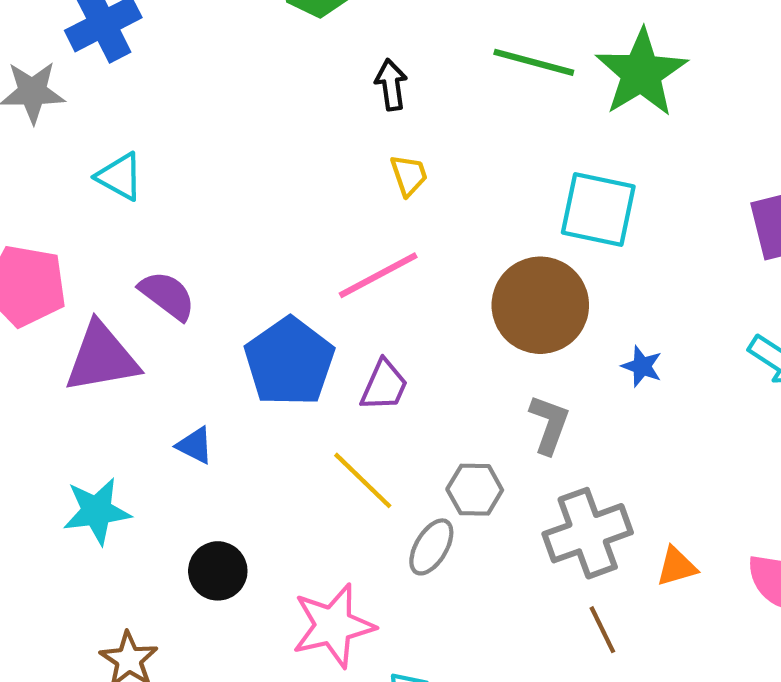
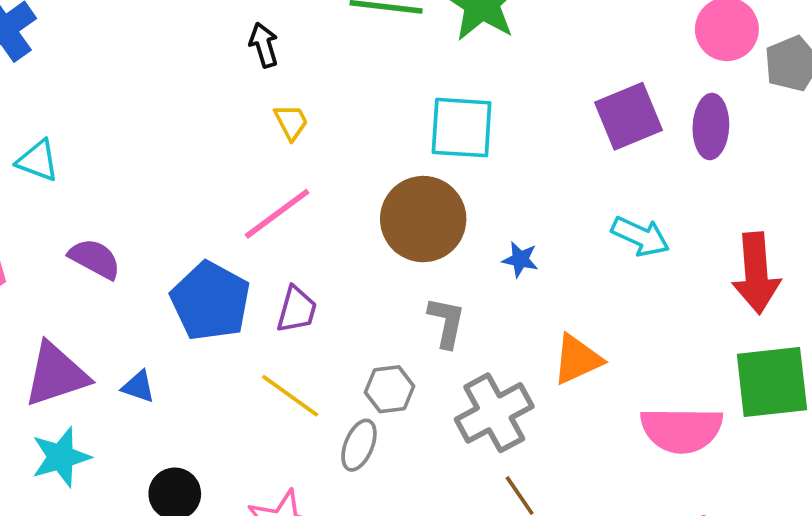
purple triangle: (102, 358) -> (56, 375), moved
orange triangle: (677, 567) -> (577, 359), moved, size x1.4

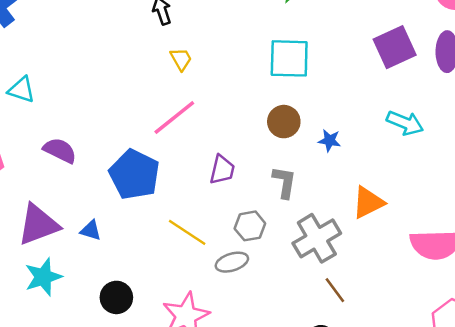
brown circle: (423, 219) -> (284, 122), moved, size x0.6
purple trapezoid: (297, 310) -> (222, 170), moved
gray ellipse: (359, 445) -> (232, 262), turned 52

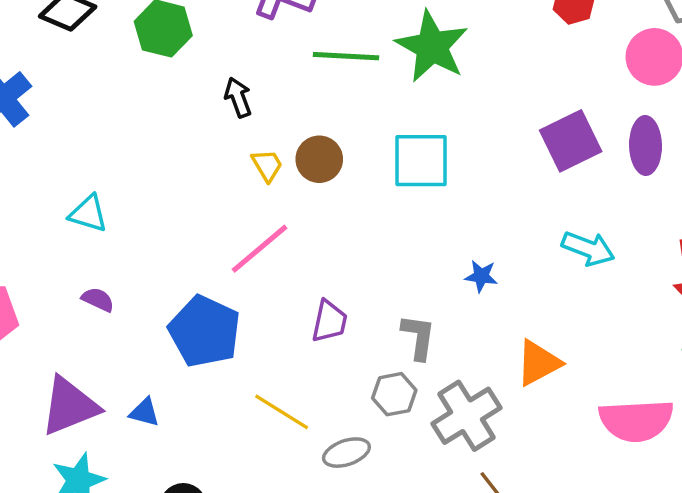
cyan triangle: (21, 90) -> (88, 214), moved
brown circle: (284, 122) -> (319, 159), moved
purple semicircle: (60, 150) -> (98, 300), size x0.7
gray hexagon: (250, 226) -> (394, 394), moved

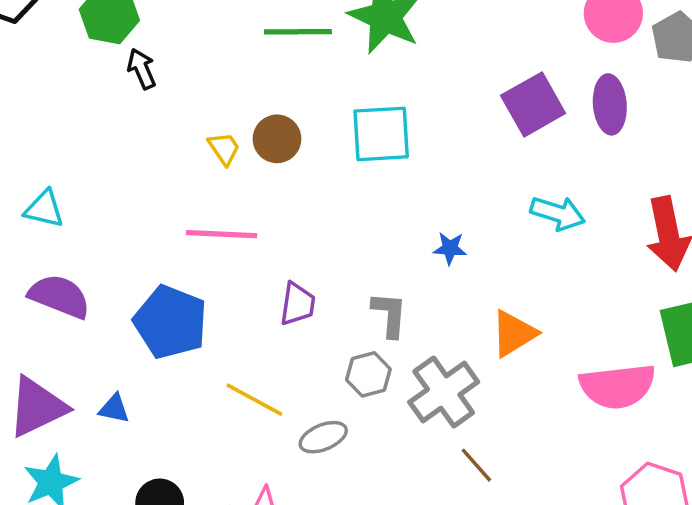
black arrow: (238, 97) -> (142, 69), moved
pink line: (260, 249) -> (222, 234), turned 46
purple semicircle: (98, 300) -> (59, 296), size x1.8

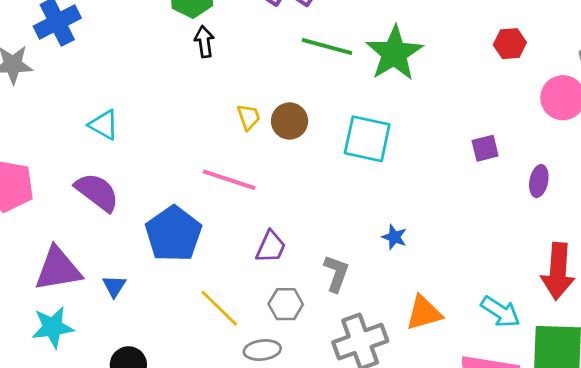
purple square: (533, 104) -> (485, 148), size x0.6
purple ellipse: (610, 104) -> (539, 181), moved, size x0.7
cyan arrow: (558, 213) -> (500, 312), moved
gray hexagon: (368, 374) -> (286, 304), moved
blue triangle: (114, 409) -> (114, 286), turned 35

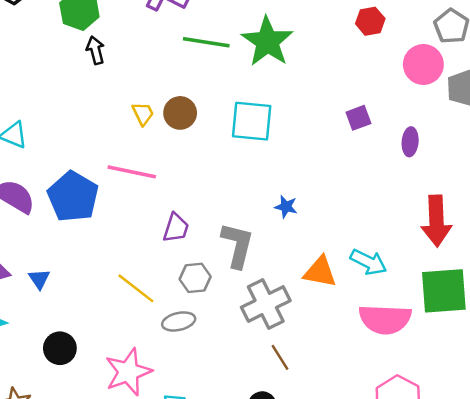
blue pentagon: (174, 234) -> (73, 197), moved
gray L-shape: (336, 273) -> (237, 245), size x1.4
cyan arrow: (500, 312) -> (368, 262), moved
orange triangle: (424, 313) -> (320, 272), turned 33

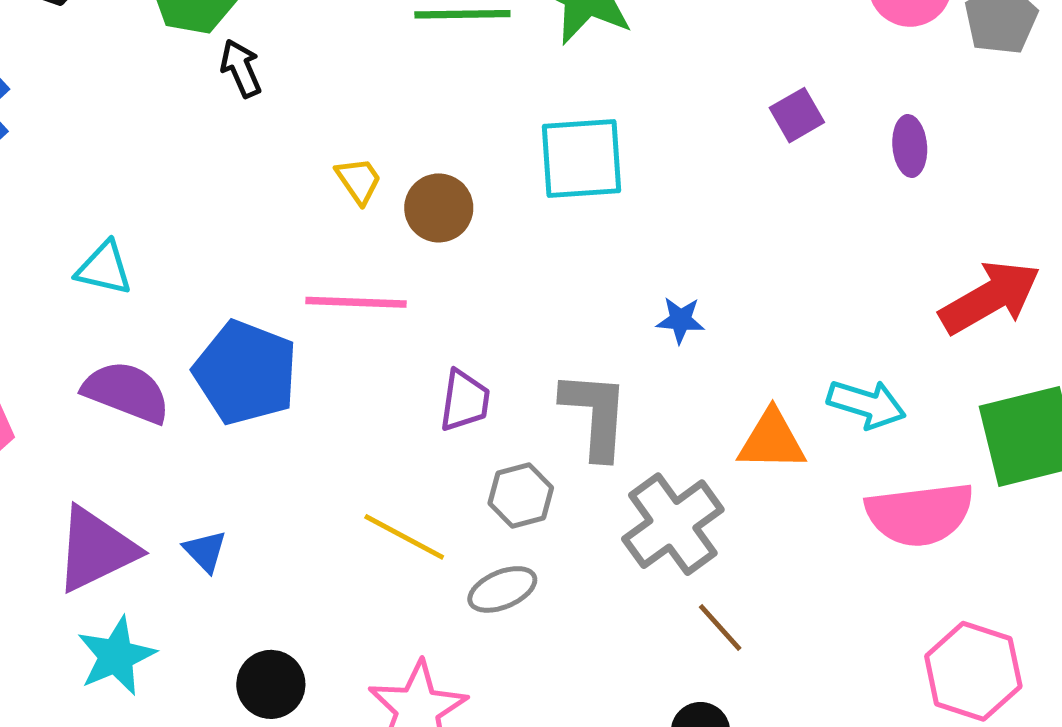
brown circle: (180, 113) -> (439, 208), moved
red arrow: (436, 221) -> (990, 297), turned -108

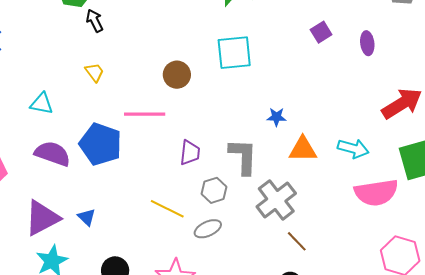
yellow trapezoid: (359, 180) -> (95, 72), moved
orange triangle: (772, 440) -> (303, 149), moved

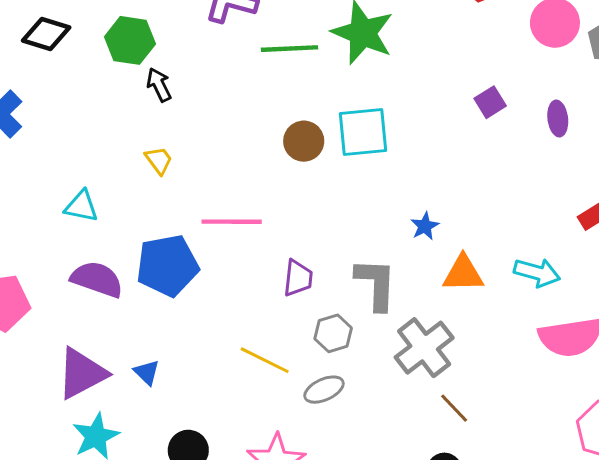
brown circle: (177, 75) -> (304, 141), moved
blue star: (276, 117) -> (425, 226), turned -30
blue pentagon: (101, 144) -> (167, 266), turned -30

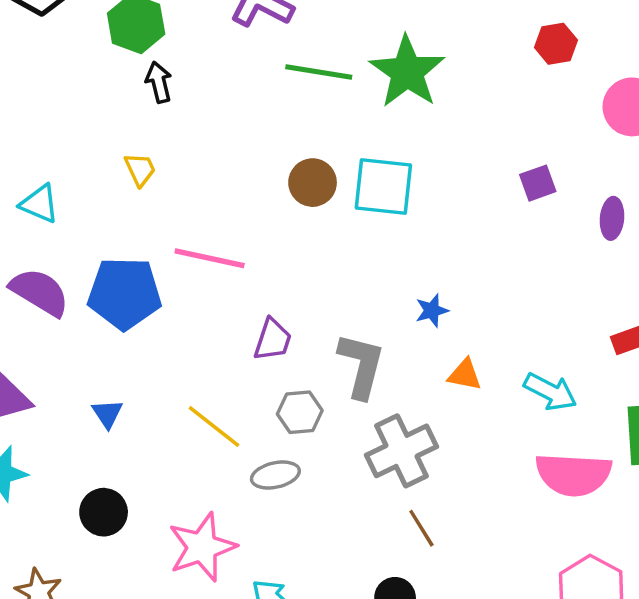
orange triangle: (463, 274) -> (465, 375), size x0.7
blue triangle: (147, 372) -> (107, 414), moved

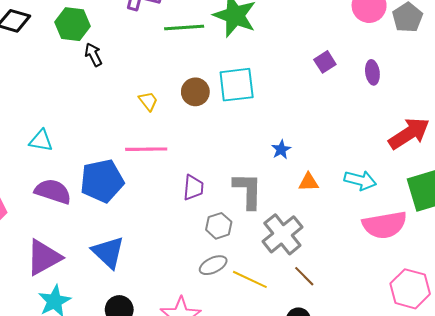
yellow trapezoid: (140, 169) -> (148, 101), moved
blue triangle: (107, 414) -> (108, 252), size x1.8
yellow line: (214, 427) -> (250, 279), moved

